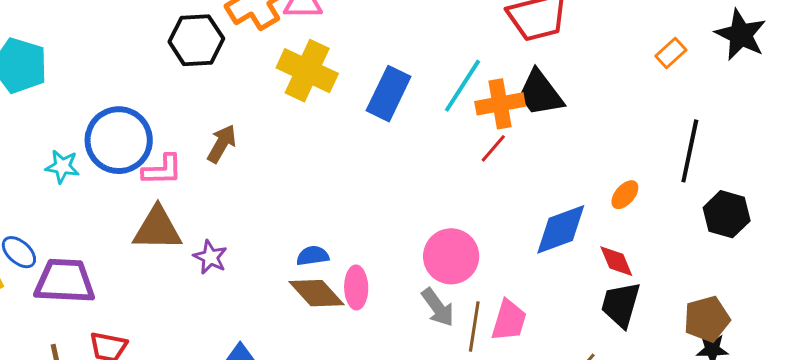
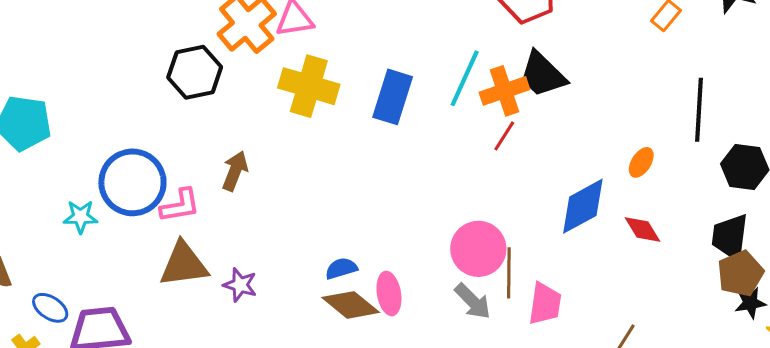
black trapezoid: (621, 305) -> (730, 237), moved
brown line: (474, 327) -> (509, 273), moved

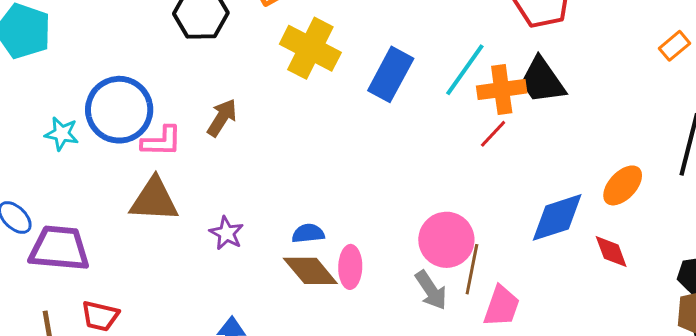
orange ellipse: (641, 162) -> (623, 185), size x1.4
purple star: (240, 285) -> (227, 233), moved

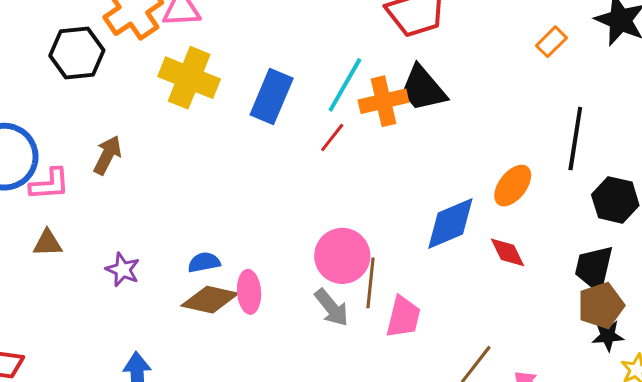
red line: (493, 134) -> (332, 138), moved
brown triangle: (154, 200) -> (48, 243), size x0.6
brown diamond: (310, 271) -> (210, 300), turned -32

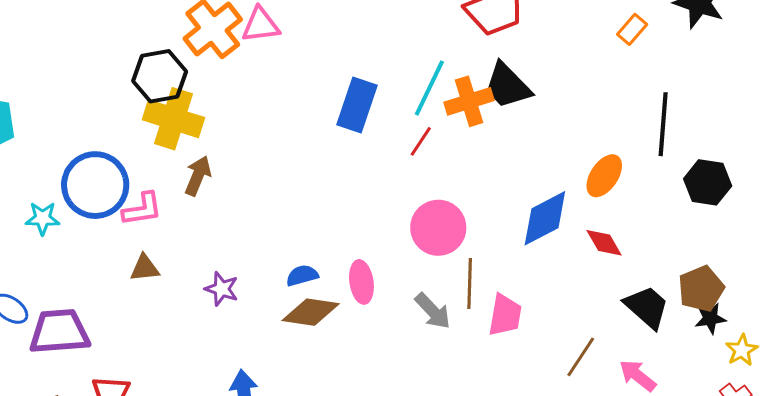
yellow cross: (189, 78) -> (173, 119), moved
pink circle: (342, 256) -> (438, 228), moved
black trapezoid: (594, 268) -> (647, 307), moved, turned 123
pink ellipse: (249, 292) -> (361, 282), moved

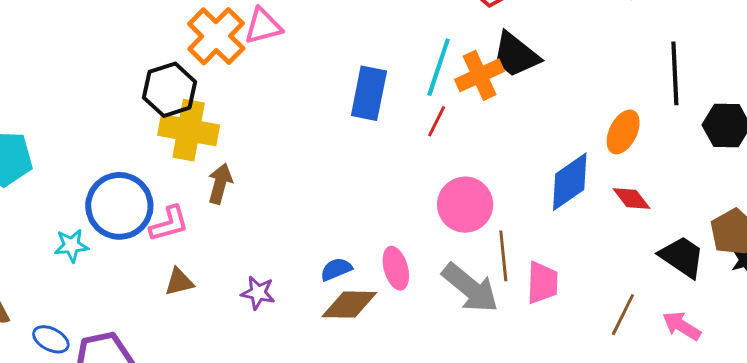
gray arrow: (433, 311) -> (470, 288), size x1.5

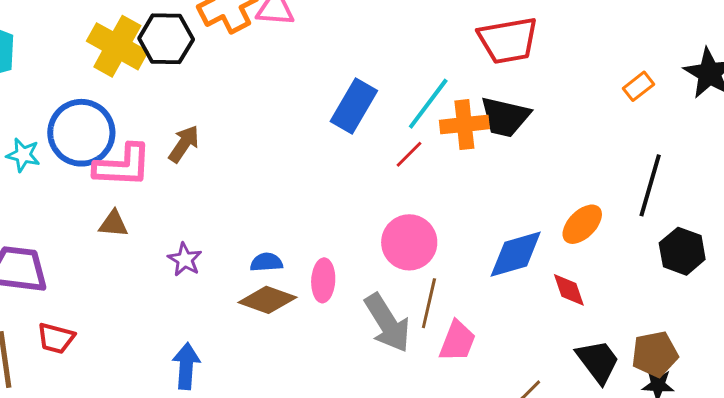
black trapezoid: (516, 55) -> (505, 117), turned -44
yellow cross: (189, 130) -> (117, 46), moved
pink L-shape: (169, 224) -> (123, 166), size x1.4

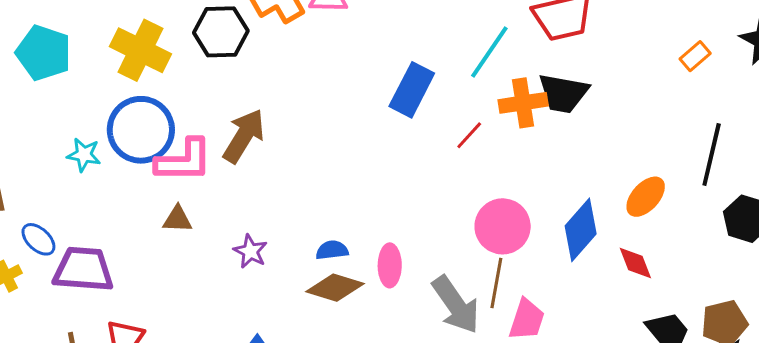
yellow cross: (117, 46) -> (140, 50), moved
cyan line: (428, 104) -> (489, 52), moved
brown arrow: (184, 144) -> (244, 136), size x1.4
pink circle: (409, 242) -> (503, 226), moved
blue diamond: (516, 254) -> (581, 230), turned -30

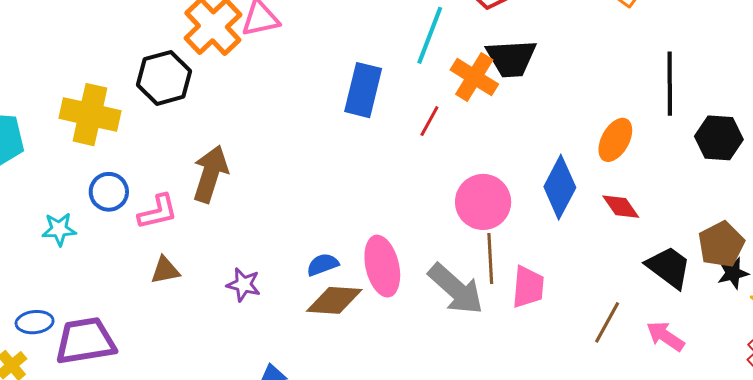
orange cross: (523, 103) -> (474, 77), turned -36
blue circle: (141, 130) -> (109, 192), size x0.6
pink L-shape: (184, 161) -> (158, 212), size x0.7
blue ellipse: (38, 239) -> (35, 322), turned -36
pink ellipse: (390, 265) -> (382, 266), size x1.4

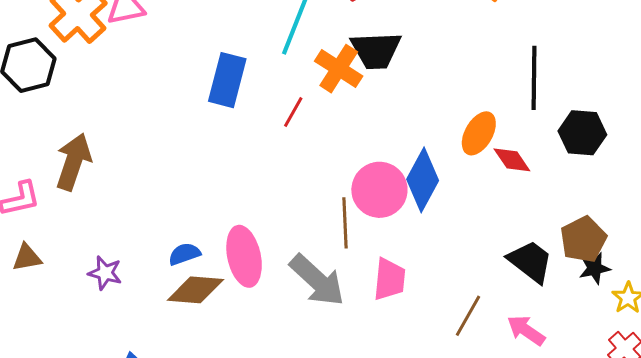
pink circle: (483, 202) -> (379, 190), moved
red diamond: (621, 207) -> (512, 160), moved
brown line: (490, 259) -> (345, 223), moved

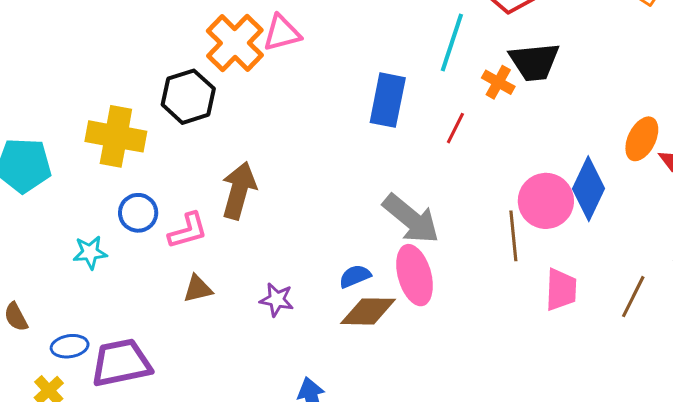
orange cross: (339, 69) -> (498, 82), size x0.7
gray arrow: (317, 280) -> (411, 219), moved
brown line: (468, 316) -> (633, 297), moved

